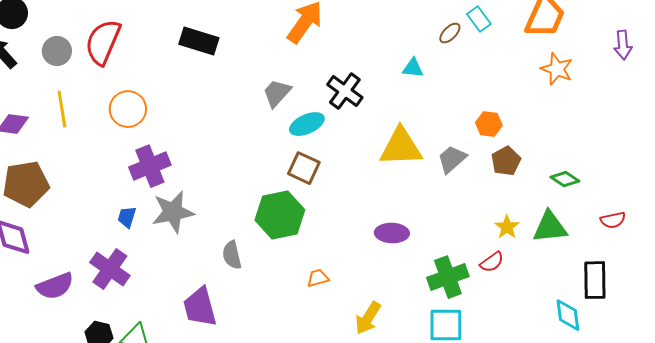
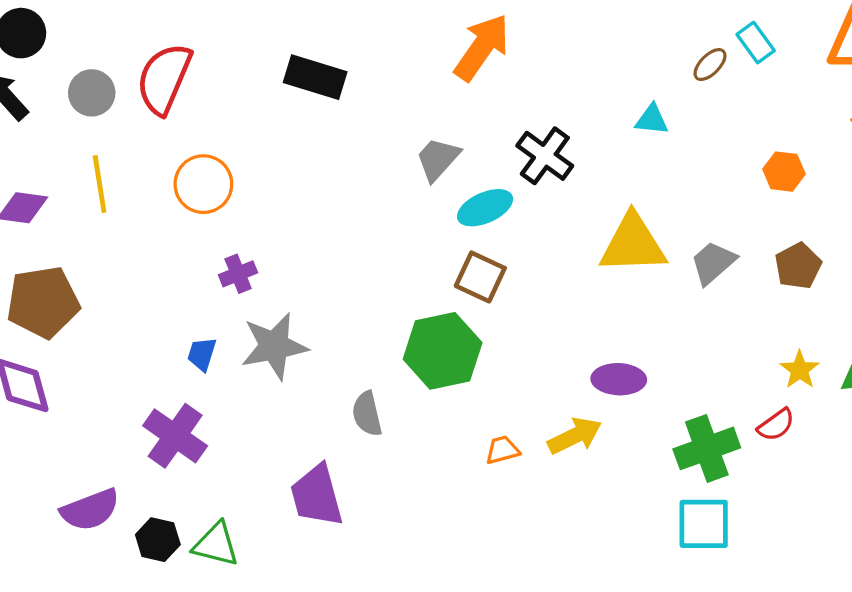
orange hexagon: (489, 124) -> (784, 172), moved
purple cross: (150, 166) -> (238, 274), size x0.6
purple semicircle: (55, 286) -> (90, 510), moved
yellow arrow: (368, 318) -> (575, 436), moved, turned -148

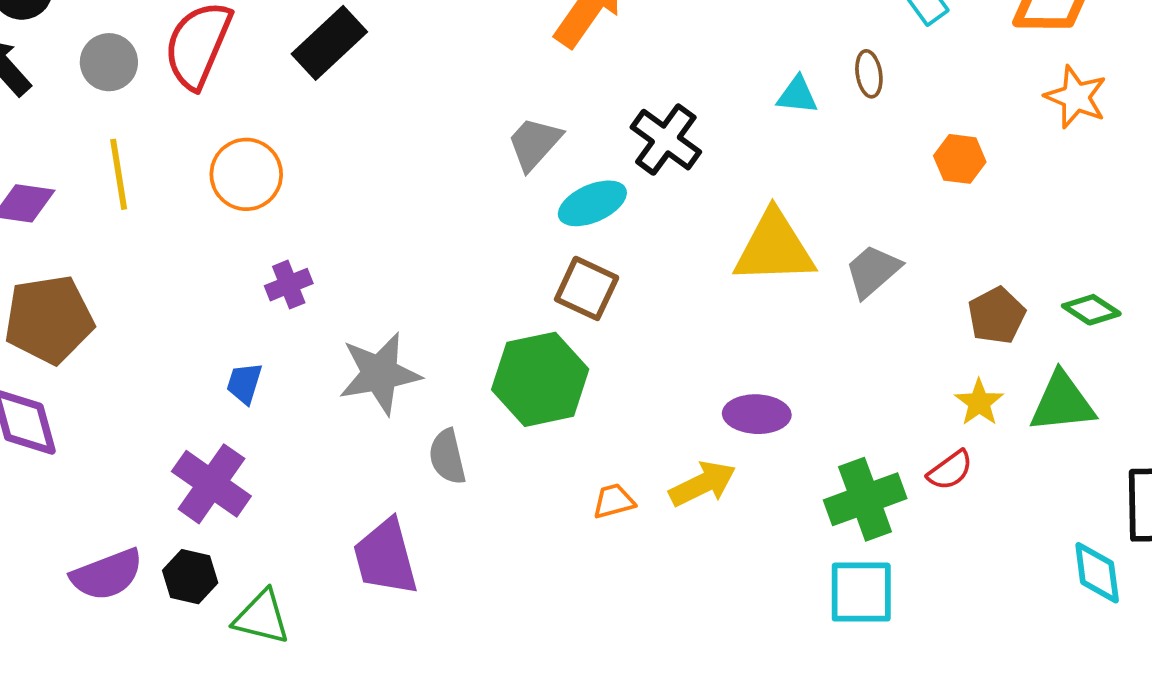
brown ellipse: (710, 65) -> (869, 74), moved, turned -54
black rectangle: (315, 77) -> (329, 43), moved, turned -60
brown pentagon: (798, 266) -> (997, 316), moved
gray star: (274, 346) -> (380, 374), moved
black hexagon: (158, 540) -> (190, 577), moved

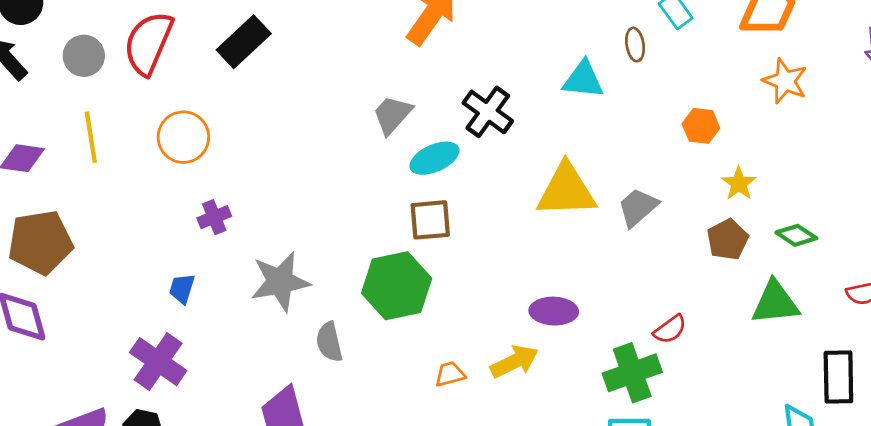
brown ellipse: (869, 74) -> (635, 45), moved
cyan triangle: (797, 95) -> (583, 80), size x1.4
brown square: (587, 288) -> (430, 220), turned -30
yellow star: (979, 403) -> (739, 183), moved
red semicircle: (950, 470) -> (670, 329), moved

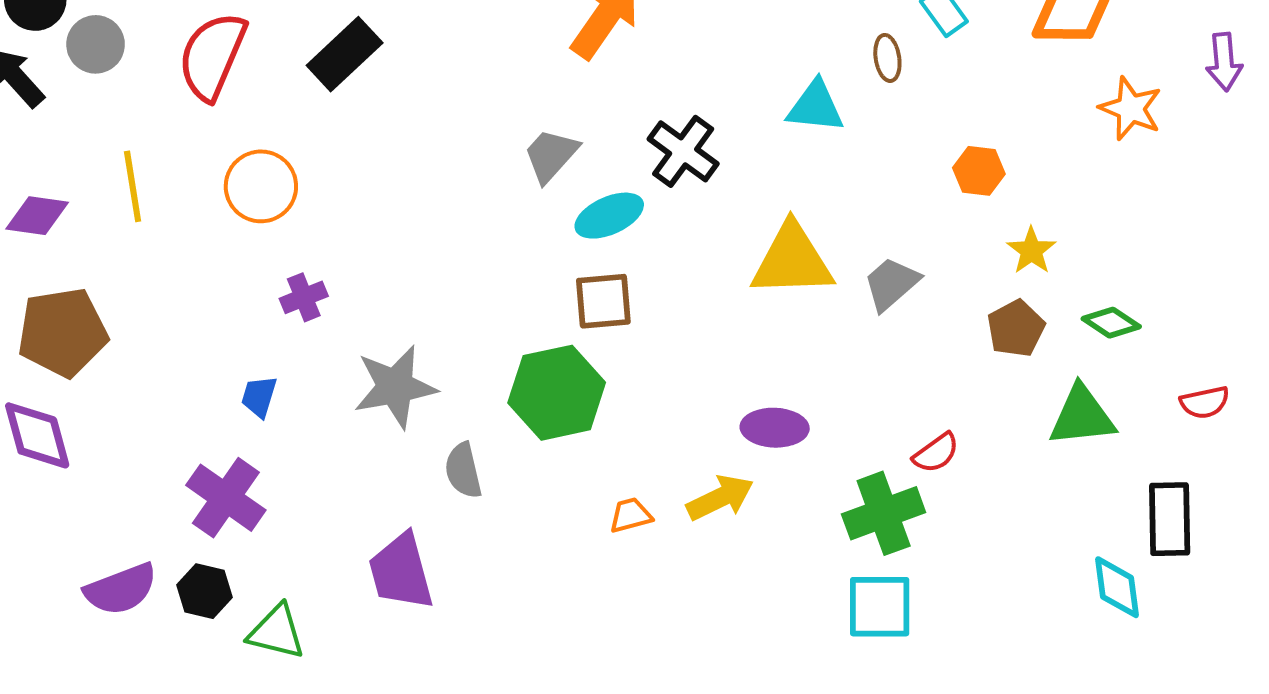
gray circle: (84, 56) -> (96, 44), moved
orange star: (785, 81) -> (1131, 109), moved

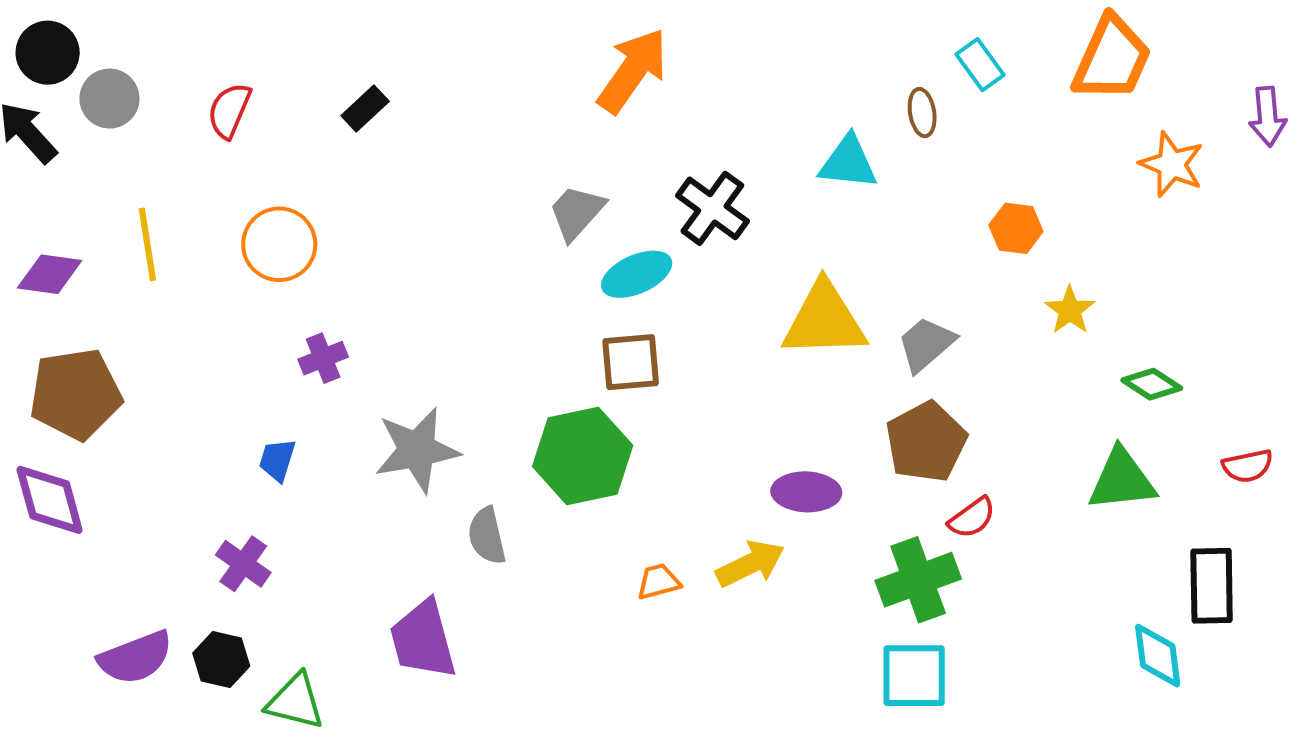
black rectangle: (345, 54) -> (365, 109), size x0.6
red semicircle: (212, 56) -> (229, 111), size x0.6
brown pentagon: (1016, 328) -> (926, 442), moved, size x1.4
purple cross: (226, 498) -> (243, 564), size x0.7

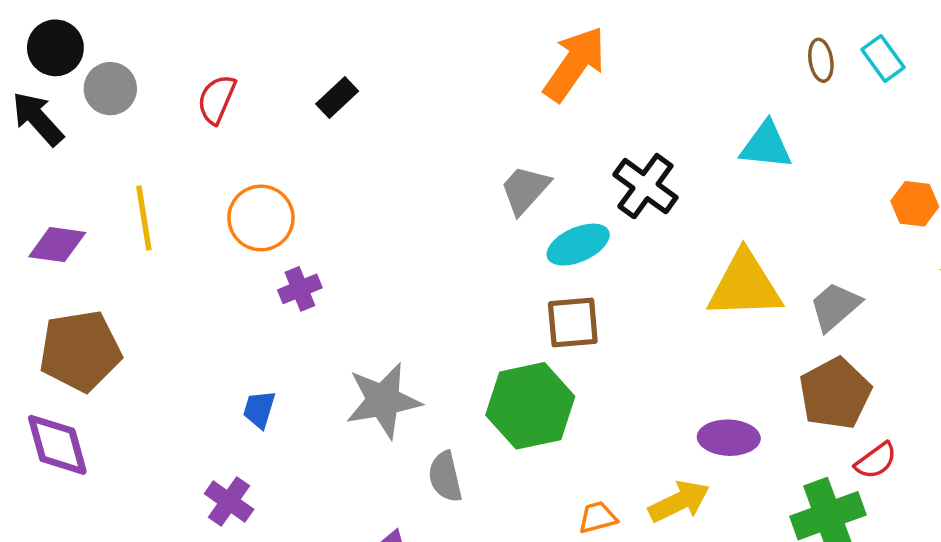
brown ellipse: (922, 113) -> (821, 60), moved
purple cross: (323, 358) -> (300, 289), moved

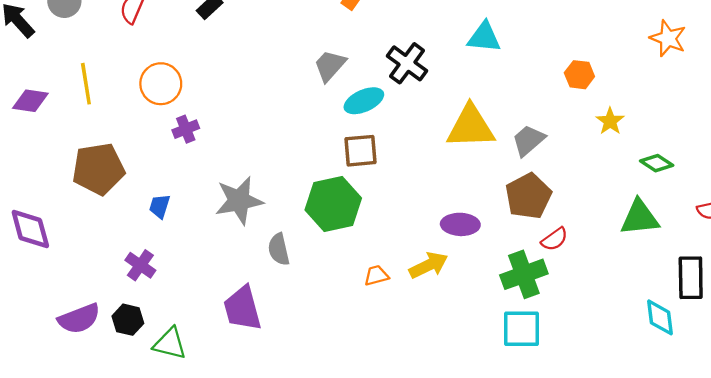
brown pentagon: (80, 351) -> (98, 169), moved

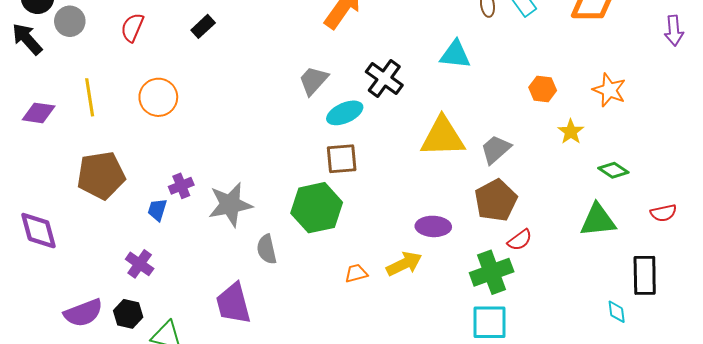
orange star: (668, 38) -> (609, 90), moved
purple cross: (186, 129) -> (181, 186), moved
cyan diamond: (660, 317) -> (617, 312), size x0.7

